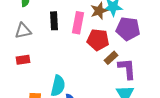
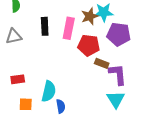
brown rectangle: (111, 58) -> (102, 63), turned 64
red rectangle: (23, 60) -> (18, 79), moved

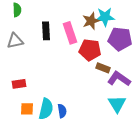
pink rectangle: (69, 28) -> (70, 33), turned -30
purple L-shape: (118, 74) -> (119, 79), turned -50
cyan semicircle: (49, 91) -> (46, 109), moved

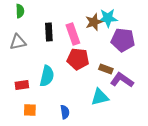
red pentagon: (90, 50) -> (78, 59), moved
cyan triangle: (117, 104) -> (100, 97), moved, turned 48
cyan semicircle: (46, 109) -> (47, 76), moved

